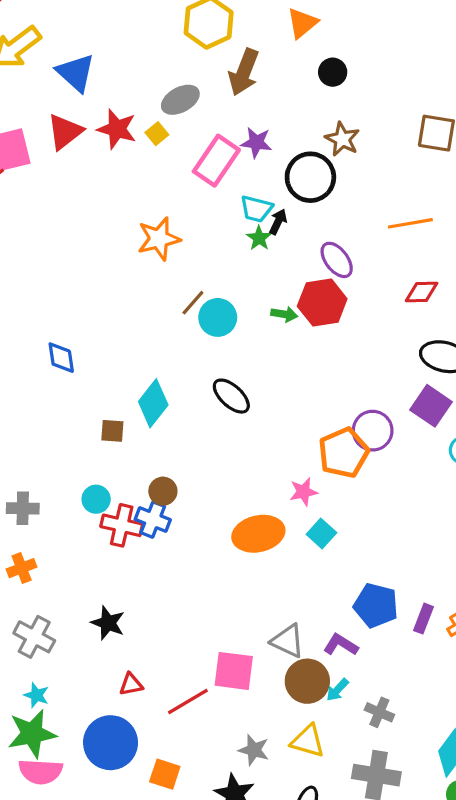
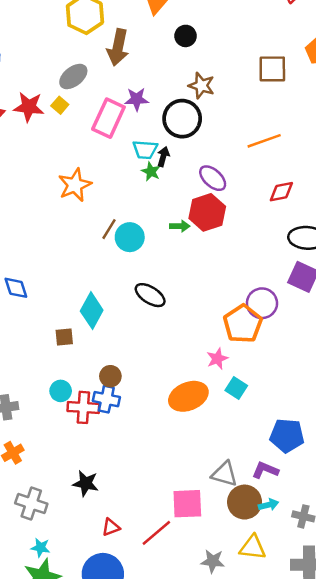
cyan arrow: (337, 690) -> (269, 505), turned -138

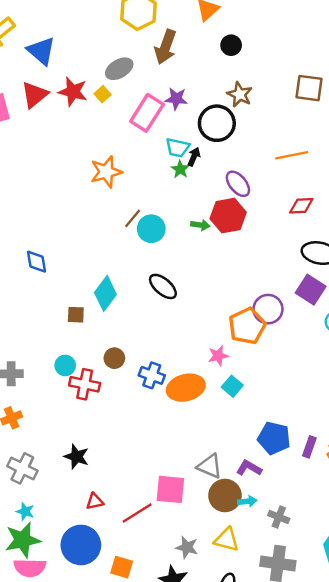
blue cross: (106, 399) -> (152, 375), moved

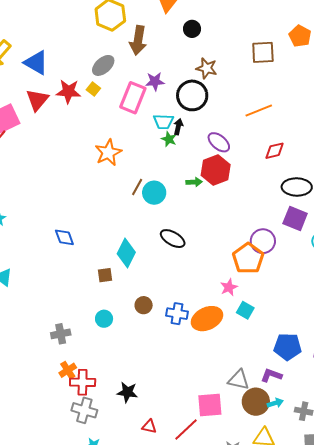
red cross: (85, 384) -> (83, 382), moved
red triangle: (95, 502) -> (149, 427), turned 35

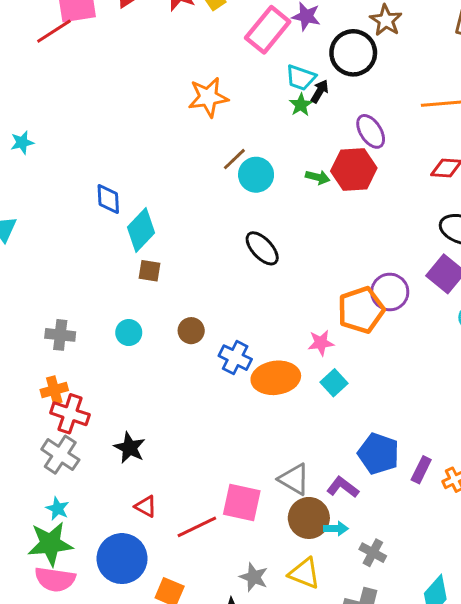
cyan diamond: (126, 253) -> (141, 230), moved

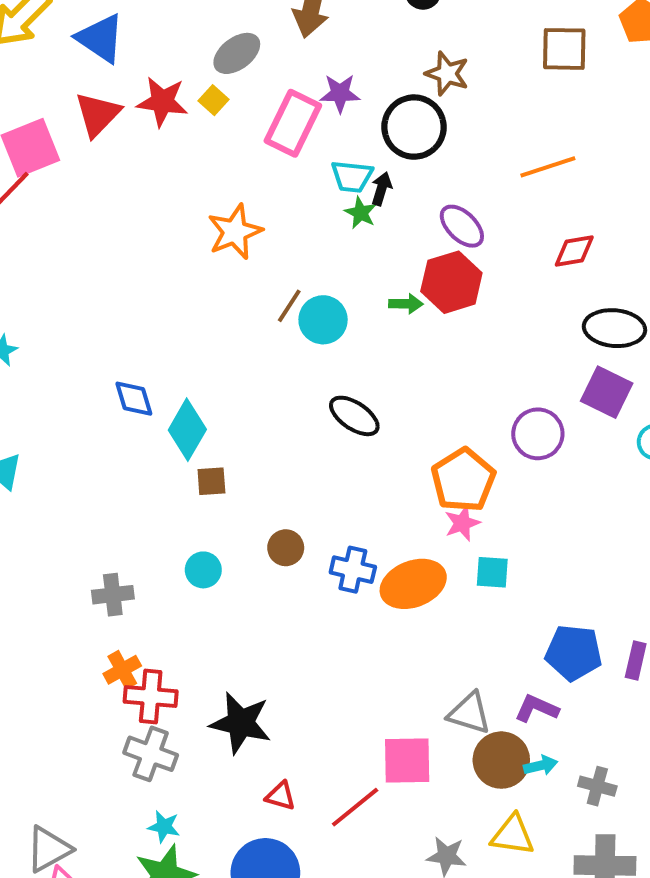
orange pentagon: (361, 310) -> (463, 480), moved
cyan square: (334, 383) -> (492, 572), turned -30
black star: (130, 448) -> (241, 723), size x1.4

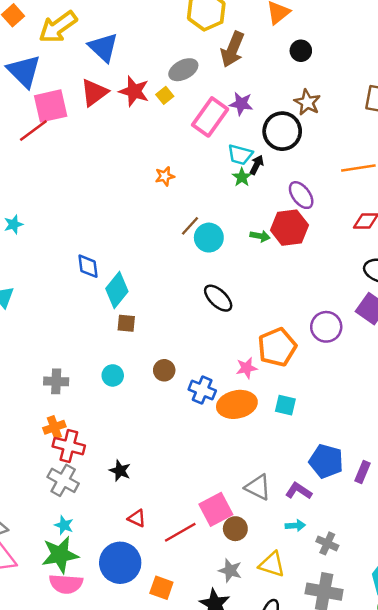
orange star: (235, 232) -> (165, 176), size x0.6
pink star: (462, 523) -> (247, 368), moved
black star: (241, 723) -> (120, 471), size x0.6
pink square: (407, 760) -> (216, 509), turned -36
brown circle: (501, 760) -> (235, 529), moved, size x0.7

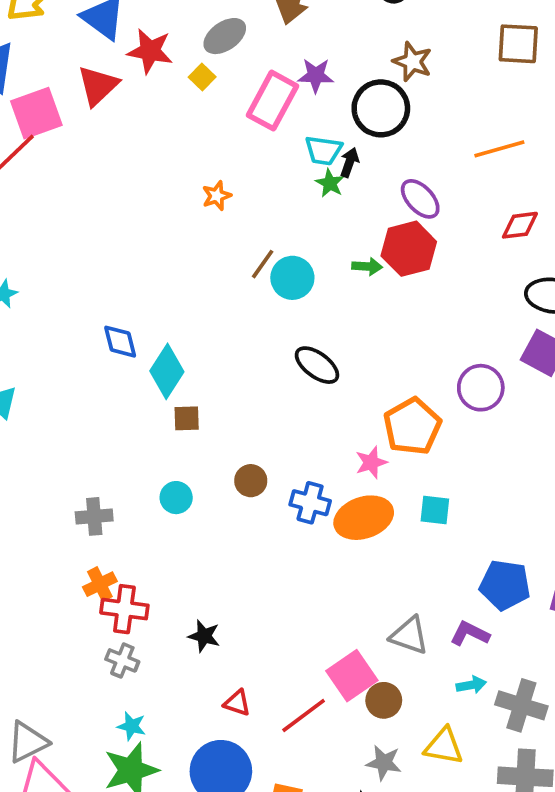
red star: (134, 91) -> (150, 51), moved
gray cross: (63, 480) -> (122, 660), size x0.7
gray cross: (327, 543) -> (521, 705), size x1.5

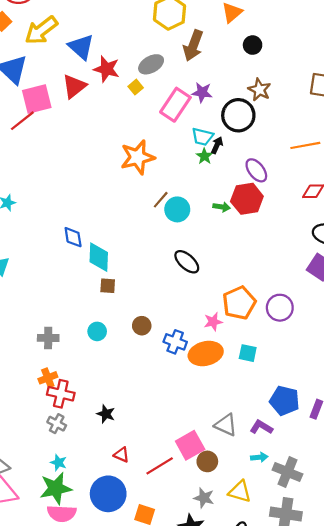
orange star: (217, 196) -> (138, 157), size x2.0
cyan diamond: (167, 371) -> (99, 257), turned -36
purple circle: (481, 388) -> (280, 308), moved

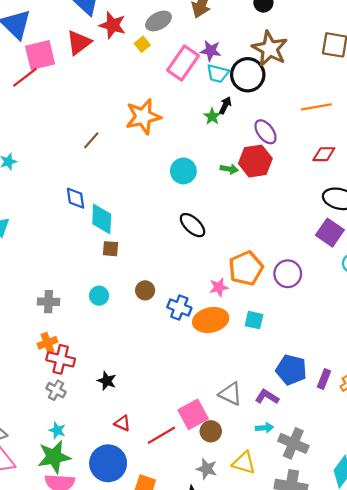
brown star: (259, 90) -> (270, 49), size x1.5
cyan trapezoid: (202, 137) -> (218, 74), moved
brown line: (161, 200) -> (91, 140), moved

